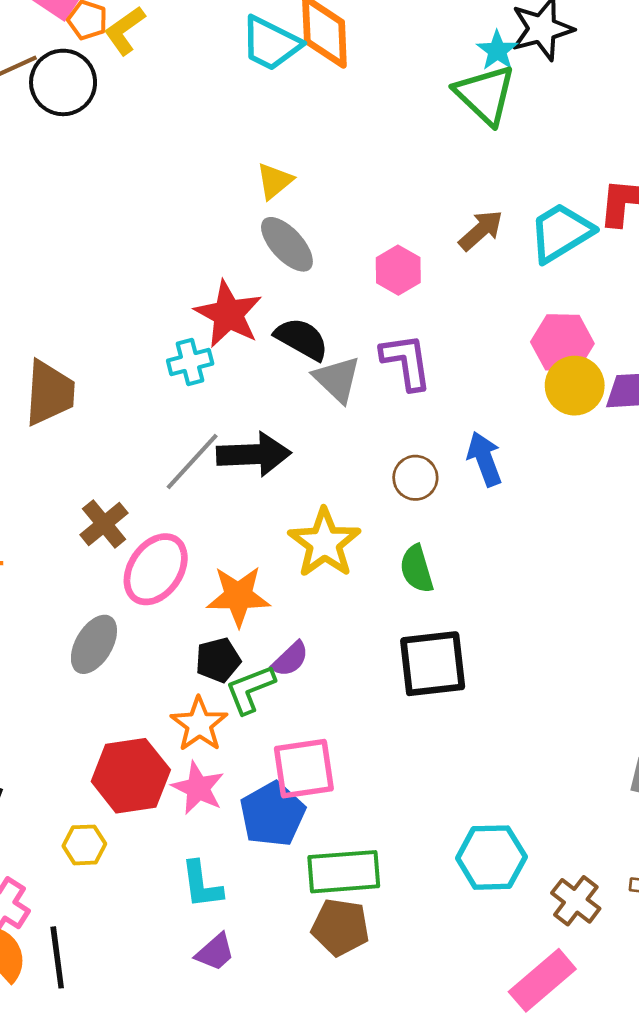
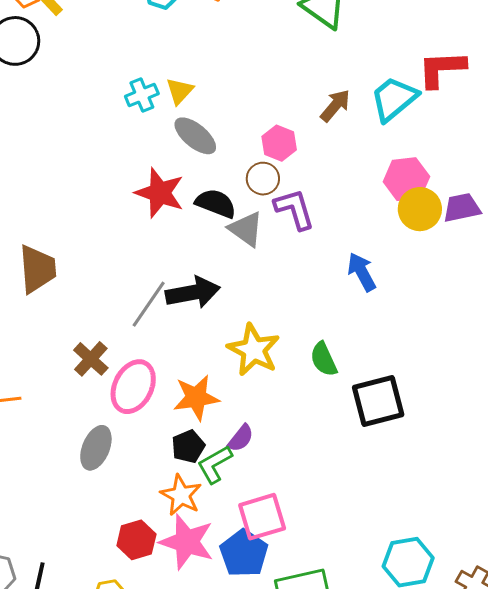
cyan cross: (190, 362) -> (142, 95), moved
brown circle: (415, 478) -> (263, 179), moved
black square: (433, 664) -> (378, 401), moved
red hexagon: (131, 776) -> (136, 540), size x0.7
pink star: (198, 788) -> (187, 542), size x1.4

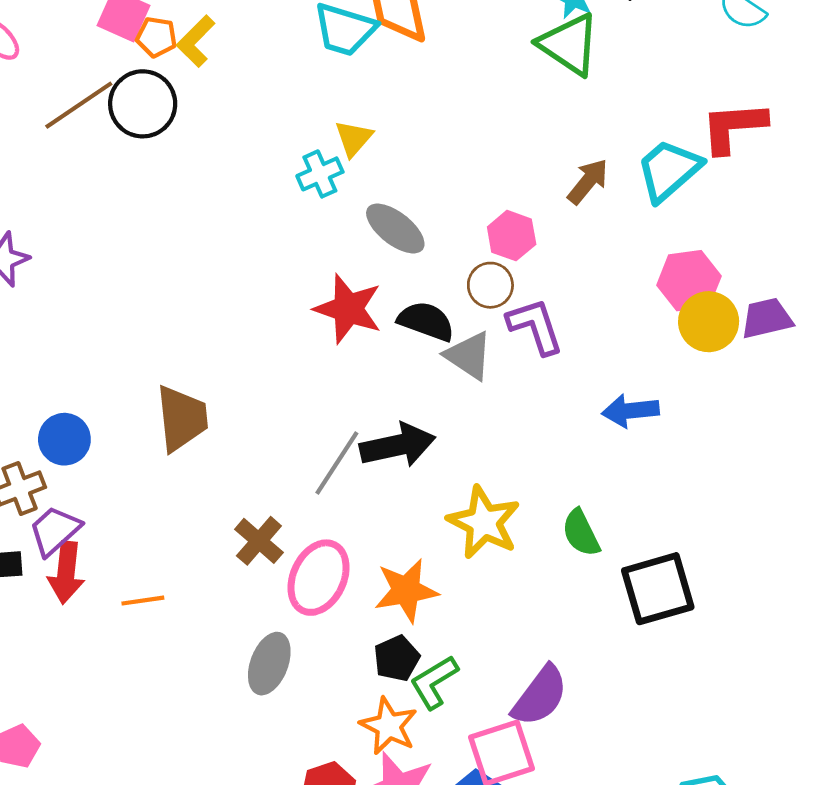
yellow triangle: (180, 91) -> (354, 138), moved
blue arrow: (362, 272) -> (630, 411), turned -66
purple semicircle: (241, 438) -> (540, 696), moved, size x1.6

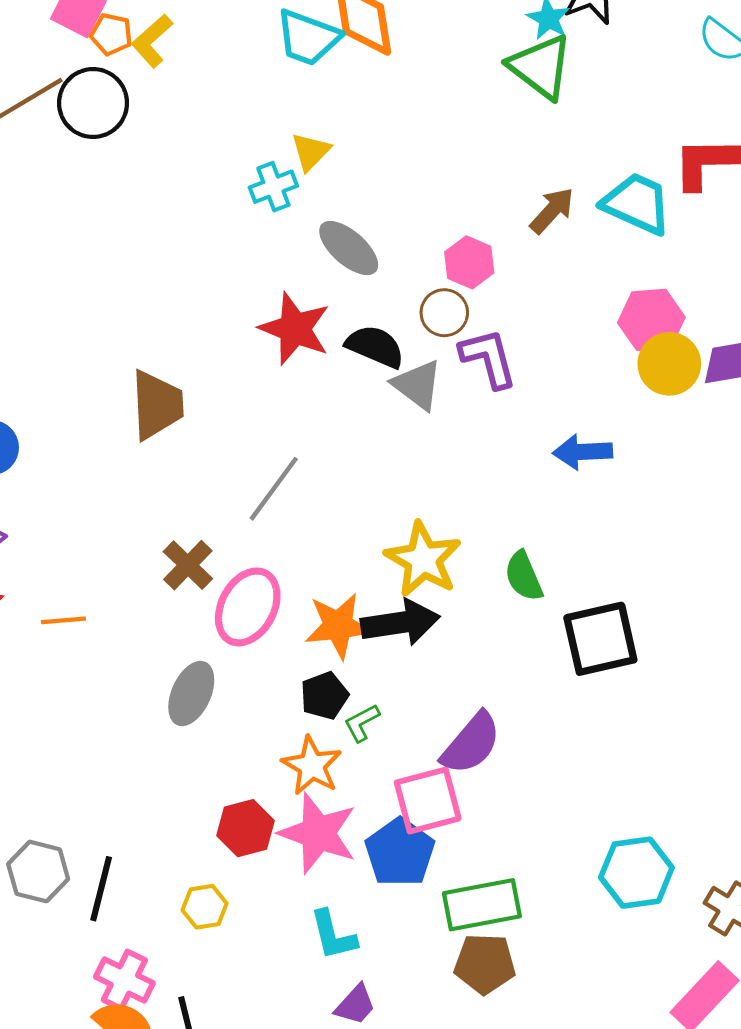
cyan trapezoid: (669, 170) -> (637, 204), turned 62
brown trapezoid: (182, 418) -> (157, 405), moved
black arrow: (398, 445) -> (400, 623), moved
green L-shape: (434, 682) -> (362, 723), size x0.7

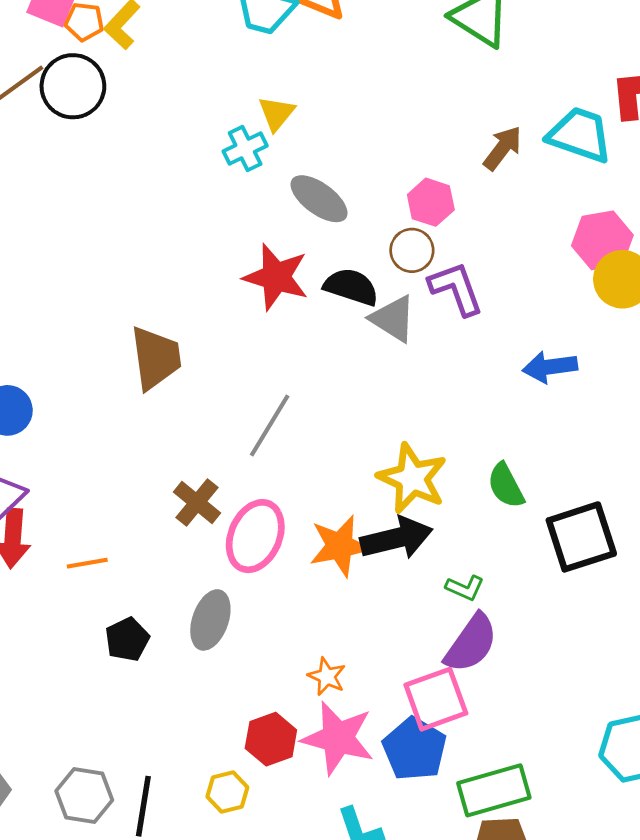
black pentagon: (324, 696) -> (127, 639), moved
green L-shape: (362, 723) -> (465, 588), moved, turned -123
orange star: (312, 766) -> (327, 676), size x0.7
yellow hexagon: (205, 907) -> (227, 792), moved

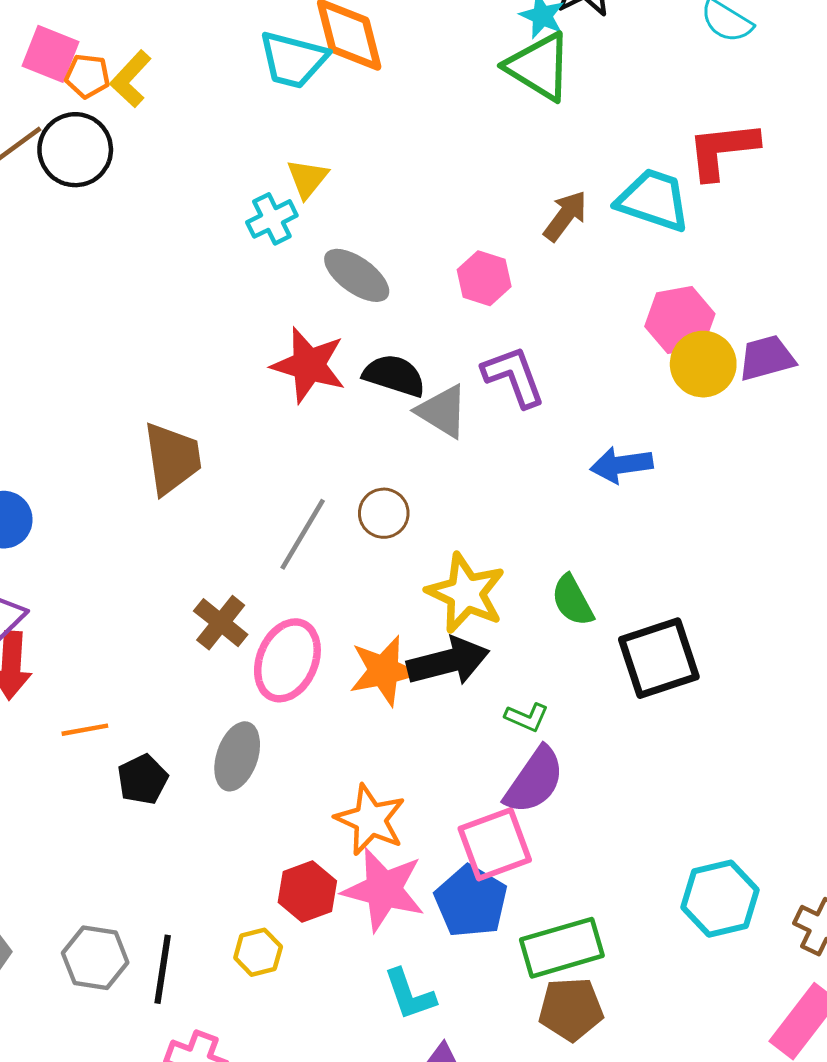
brown circle: (412, 250) -> (384, 513), moved
orange line: (87, 563) -> (85, 730), moved
orange star: (327, 676) -> (370, 820), size x1.6

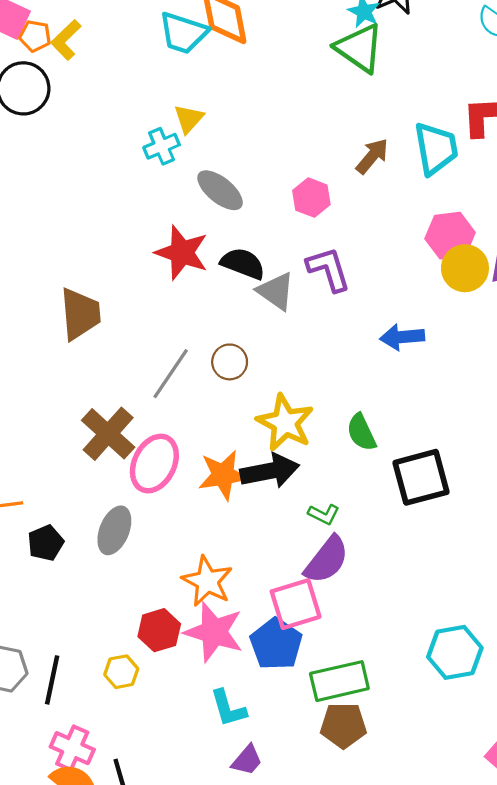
cyan trapezoid: (653, 200) -> (436, 148), turned 58
brown cross: (221, 623) -> (108, 434), size x1.4

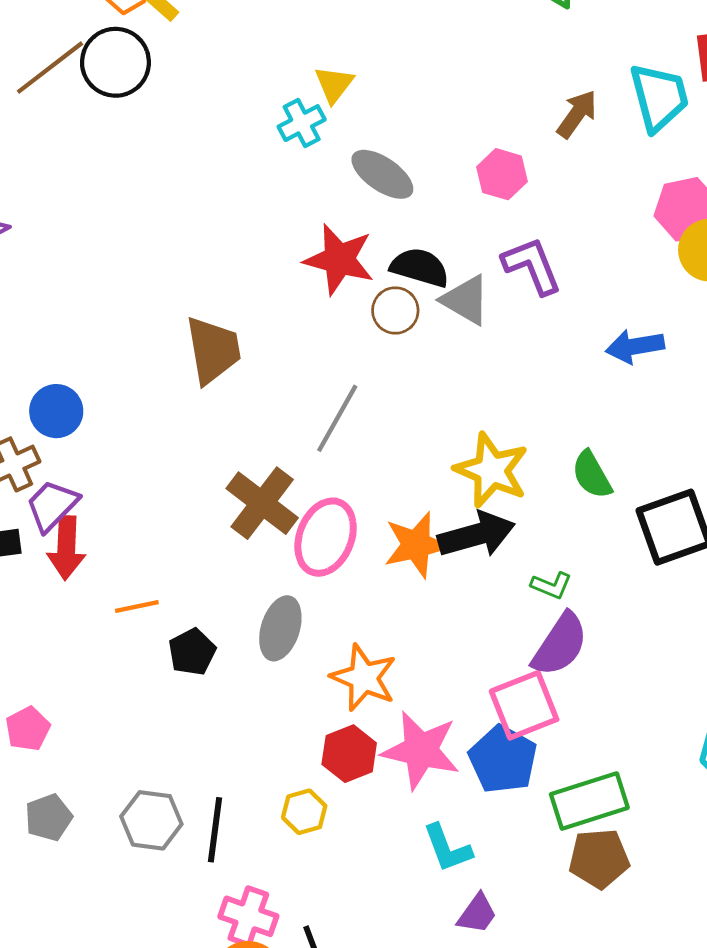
brown circle: (230, 362) -> (395, 310), moved
orange star: (207, 581) -> (364, 678), moved

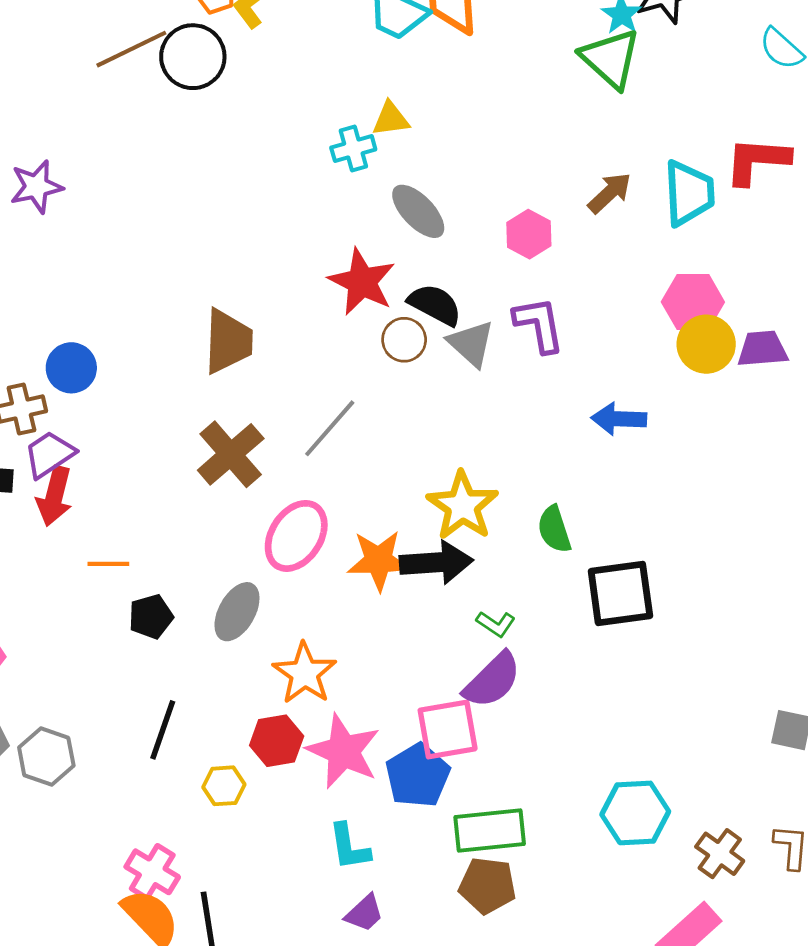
yellow triangle: (334, 84) -> (391, 119), turned 33
brown cross: (262, 503) -> (231, 454), moved
gray hexagon: (151, 820) -> (46, 756), moved
black line: (215, 830) -> (163, 730), moved

